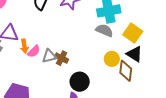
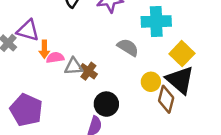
gray semicircle: (104, 30) -> (128, 47), moved
pink semicircle: (34, 51) -> (55, 58), turned -152
black triangle: (134, 54) -> (180, 80), size x1.4

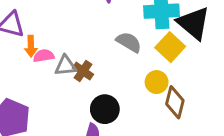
yellow square: (182, 54) -> (170, 47), moved
black triangle: (180, 80) -> (194, 23), moved

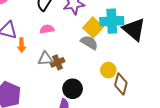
yellow square: (170, 47) -> (93, 27), moved
pink semicircle: (44, 56) -> (47, 29), moved
brown cross: (83, 71) -> (58, 62), turned 32

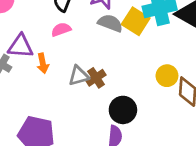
pink semicircle: (47, 29) -> (61, 30), moved
gray semicircle: (89, 43) -> (110, 23), moved

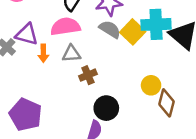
pink semicircle: (61, 30) -> (65, 27), size x1.6
gray triangle: (79, 76) -> (71, 54), moved

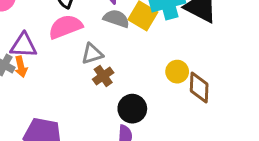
orange arrow: (43, 53) -> (21, 67), moved
gray triangle: (71, 54) -> (92, 54), moved

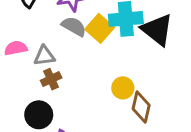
pink semicircle: (65, 27) -> (16, 48), moved, size x0.7
black circle: (132, 109) -> (39, 115), moved

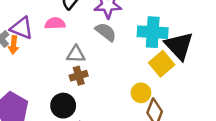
yellow square: (100, 28) -> (162, 64), moved
pink semicircle: (16, 48) -> (55, 23), moved

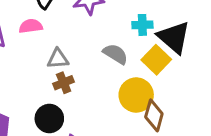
gray semicircle: (106, 32) -> (115, 54), moved
cyan cross: (153, 32) -> (142, 25), size x0.6
yellow circle: (141, 93) -> (136, 95), size x1.5

